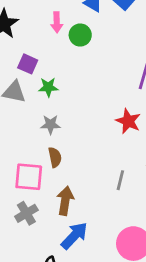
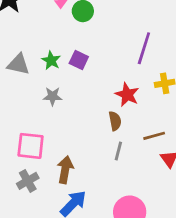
purple square: (28, 64) -> (79, 60), moved
green star: (48, 87) -> (51, 60), turned 30
brown semicircle: (55, 157) -> (115, 121), moved

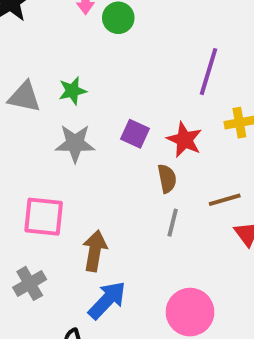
green star: (51, 60) -> (72, 91), turned 30
purple square: (79, 60) -> (135, 134), moved
gray star: (53, 96) -> (75, 143), size x1.4
gray cross: (28, 181) -> (30, 283), moved

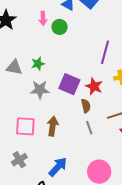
purple square: (135, 134) -> (69, 84), size x1.5
gray line: (173, 223) -> (89, 128), turned -32
brown arrow: (95, 251) -> (53, 126), moved

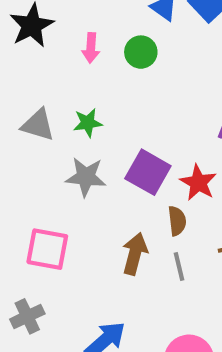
pink arrow: (43, 18) -> (91, 48), moved
brown arrow: (53, 126) -> (135, 254), moved

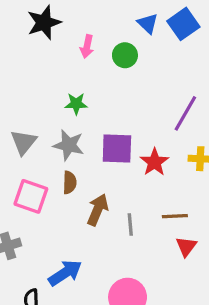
gray triangle: (38, 125) -> (24, 142), moved, turned 44
purple square: (148, 172) -> (117, 148), turned -36
brown semicircle: (177, 221) -> (70, 183), moved

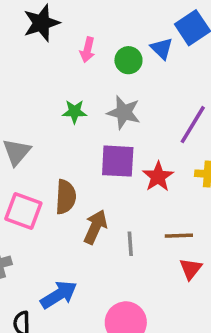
blue triangle: (148, 24) -> (162, 48), moved
gray star: (69, 145) -> (124, 112), moved
brown semicircle: (70, 183) -> (66, 197), size x1.4

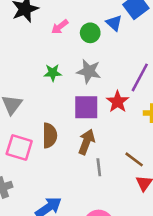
pink arrow: (87, 50) -> (60, 27), turned 42
red star: (158, 177) -> (118, 102), moved
brown arrow: (95, 227) -> (86, 142), moved
brown line: (179, 236) -> (134, 159), turned 42

